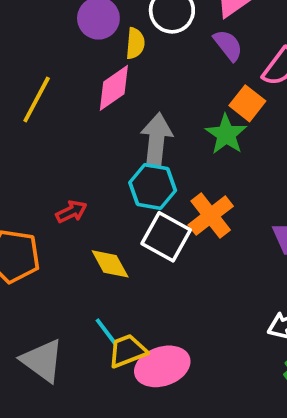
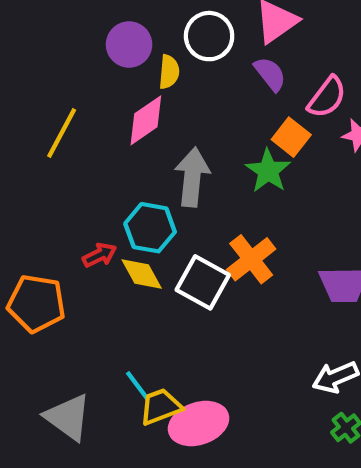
cyan hexagon: (153, 187) -> (150, 228), moved
yellow diamond: (110, 264) -> (142, 274), moved

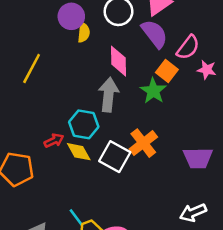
yellow semicircle: (169, 72) -> (84, 33), moved
purple semicircle: (270, 74) -> (154, 34), size x1.4
pink diamond: (146, 120) -> (118, 61), moved, turned -56

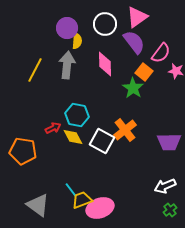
gray arrow: (109, 95) -> (67, 65), moved

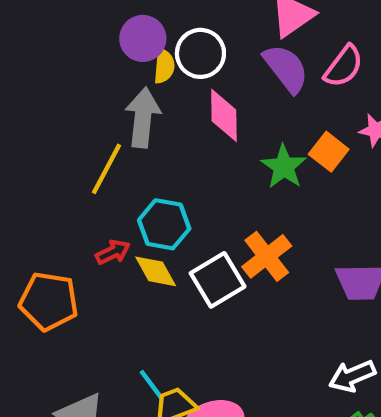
white circle: (105, 24) -> (200, 53), moved
pink semicircle: (161, 53) -> (344, 66), moved
yellow line: (35, 70) -> (106, 169), moved
orange square: (144, 72) -> (329, 152), moved
white square: (102, 141) -> (218, 280), turned 30

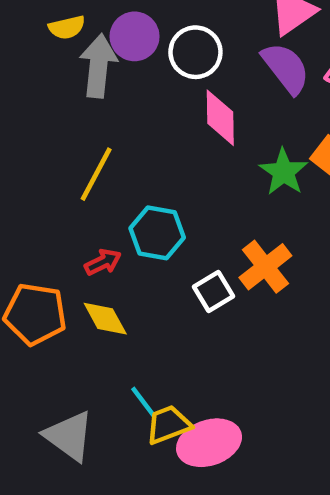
yellow semicircle: (164, 66) -> (67, 27), moved, turned 72
gray arrow: (143, 118) -> (98, 66), moved
yellow diamond: (156, 271) -> (105, 319), moved
white square: (218, 280) -> (214, 291), size x0.7

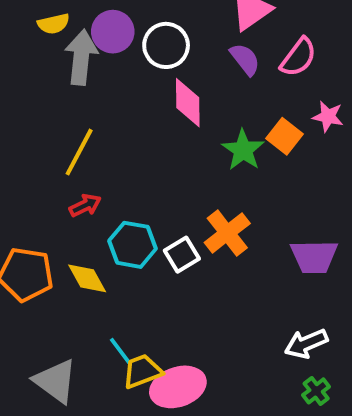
purple semicircle: (286, 68) -> (245, 59), size x0.7
cyan hexagon: (157, 233) -> (132, 245), moved
red arrow: (103, 262) -> (85, 205), moved

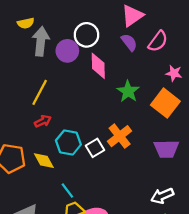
purple circle: (113, 32) -> (67, 51), moved
orange square: (284, 136) -> (165, 103), moved, size x1.5
cyan line: (121, 351) -> (67, 190), moved

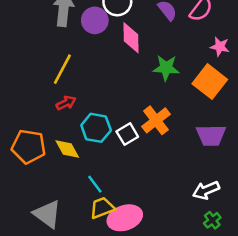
green star: (128, 91) -> (166, 68), turned -30

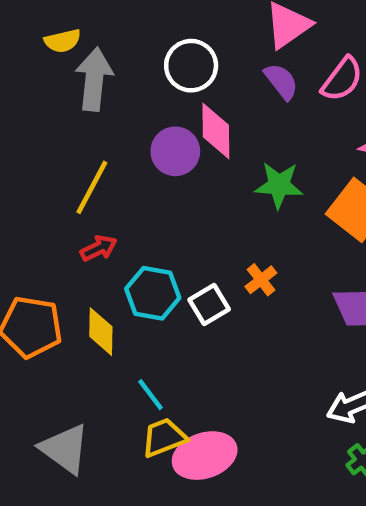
purple circle: (95, 20) -> (175, 151), moved
orange cross: (156, 120) -> (261, 280), size x0.6
yellow diamond: (67, 149) -> (101, 332), turned 30

